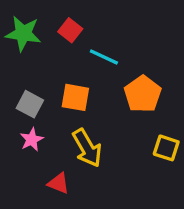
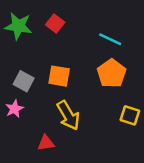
cyan line: (104, 57) -> (110, 39), moved
pink star: (32, 140) -> (14, 109), moved
red triangle: (59, 183) -> (46, 143), turned -30

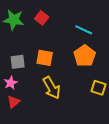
gray square: (24, 81) -> (18, 62), turned -35
red triangle: (46, 143) -> (14, 102), moved, turned -32

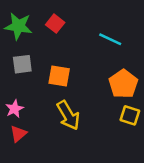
orange pentagon: (85, 56) -> (123, 84), moved
gray square: (18, 62) -> (22, 64), moved

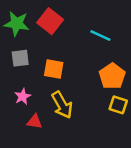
red square: (55, 24) -> (50, 21), size x1.5
pink star: (14, 109) -> (23, 96), moved
red triangle: (18, 134) -> (35, 122), moved, turned 49

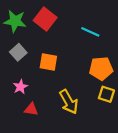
gray square: (20, 58) -> (18, 52), turned -35
orange pentagon: (112, 76) -> (101, 68), turned 30
yellow arrow: (62, 105) -> (69, 102), moved

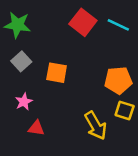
red square: (45, 19) -> (83, 22), moved
cyan line: (90, 32) -> (118, 25), moved
yellow arrow: (69, 102) -> (96, 126), moved

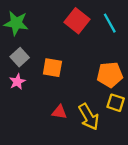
cyan line: (118, 25) -> (110, 23), turned 36
pink star: (24, 102) -> (17, 82), moved
red triangle: (36, 128) -> (59, 112), moved

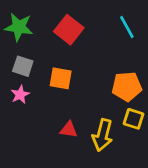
red square: (77, 21) -> (69, 30), moved
gray square: (20, 57) -> (23, 66), turned -30
yellow arrow: (89, 117) -> (103, 135), turned 44

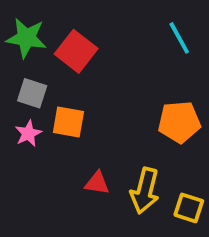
red square: (69, 30) -> (76, 51), moved
orange square: (61, 78) -> (68, 122), moved
yellow square: (134, 119) -> (189, 208), moved

